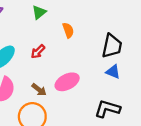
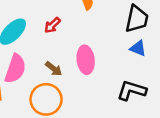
pink ellipse: (67, 82) -> (86, 60), turned -70

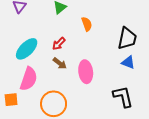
brown arrow: (54, 69) -> (60, 63), moved
black L-shape: (132, 90) -> (123, 97), turned 60

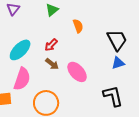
black trapezoid: (127, 39) -> (117, 40), turned -40
blue triangle: (128, 62) -> (118, 63), turned -40
pink ellipse: (86, 72) -> (77, 72), turned -35

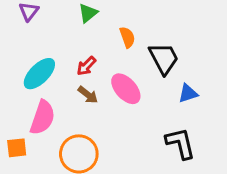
black trapezoid: (117, 40) -> (164, 58), moved
pink ellipse: (77, 72) -> (126, 89), moved

